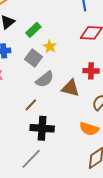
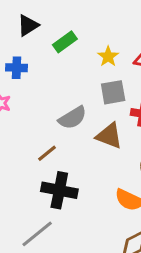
yellow star: (50, 46) -> (108, 57), moved
gray square: (33, 58) -> (113, 92), moved, turned 36

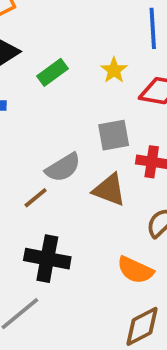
yellow star: (108, 57) -> (114, 70), moved
brown line: (47, 153) -> (36, 198), moved

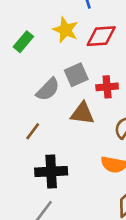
yellow star: (114, 70) -> (66, 30), size x1.4
gray semicircle: (63, 167) -> (48, 89), moved

